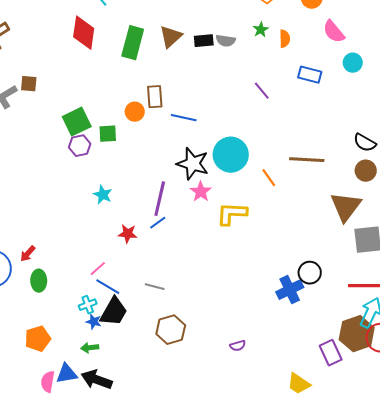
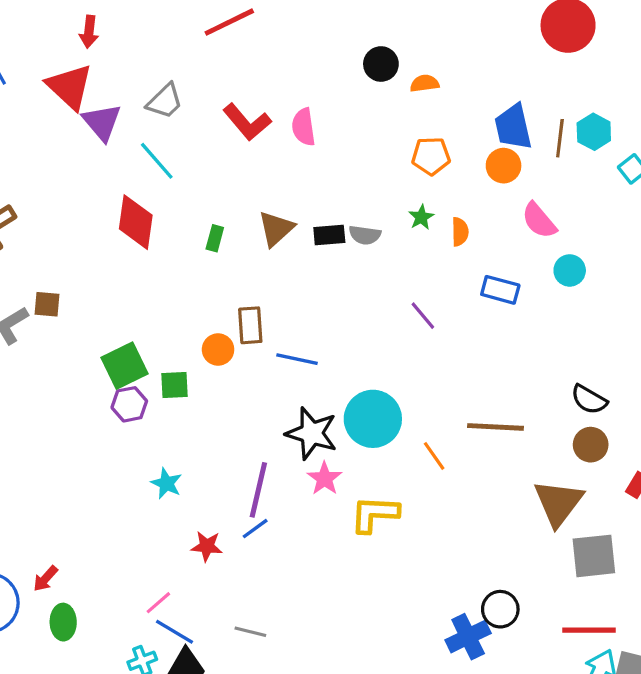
green rectangle: (133, 43) -> (215, 238), size x0.5

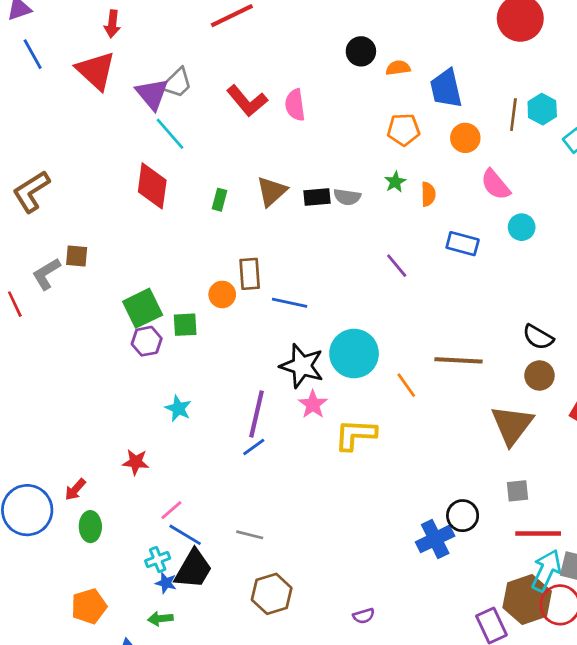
purple triangle: (102, 122) -> (152, 94), moved
blue trapezoid: (513, 127) -> (446, 88), moved
red star: (207, 546) -> (136, 462), moved
gray square: (594, 556) -> (518, 491), moved, size x0.6

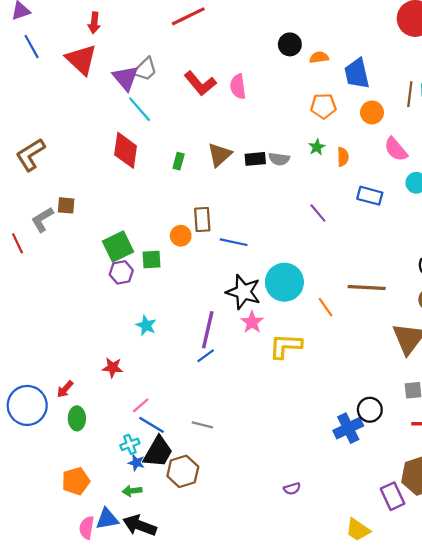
brown hexagon: (272, 594) -> (183, 471), moved

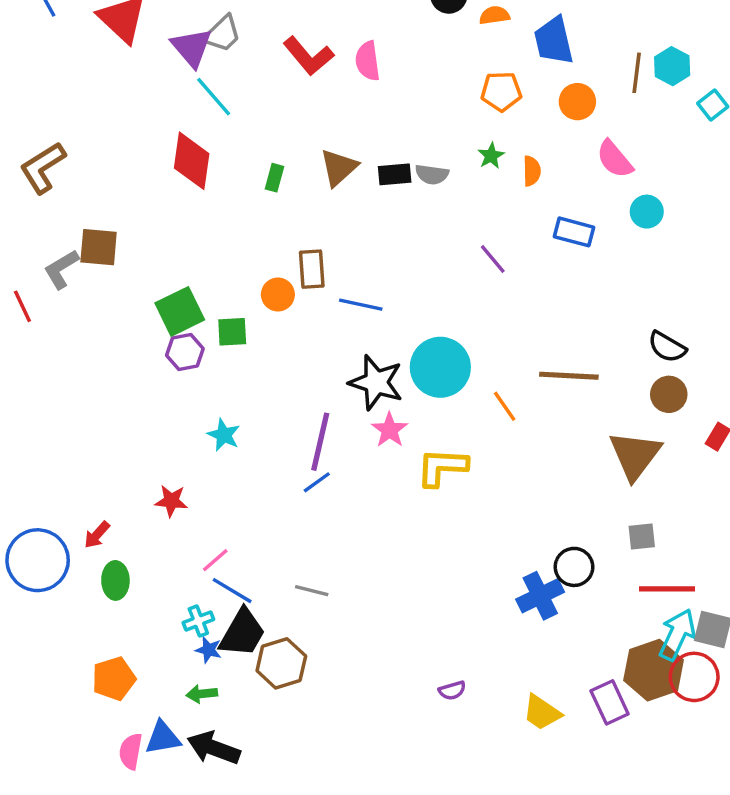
brown square: (66, 205) -> (99, 247), size x1.4
yellow trapezoid: (358, 530) -> (542, 712), moved

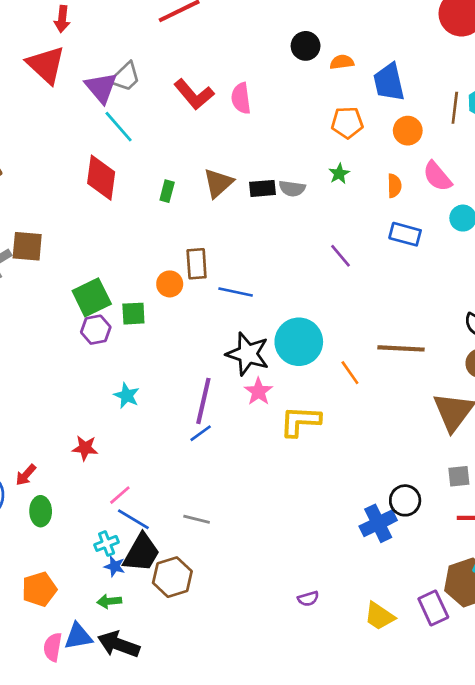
orange semicircle: (532, 171) -> (394, 186), moved

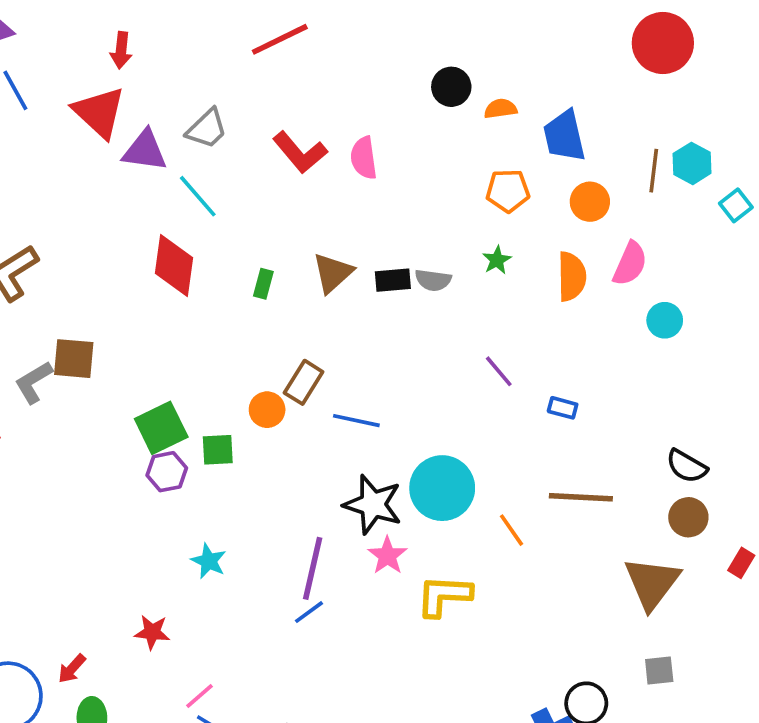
purple triangle: (101, 88) -> (145, 151), moved, turned -42
pink semicircle: (437, 176) -> (630, 264), turned -116
orange semicircle: (394, 186) -> (572, 276), size x1.5
blue rectangle: (405, 234) -> (563, 408), moved, size x0.7
brown rectangle: (197, 264) -> (304, 382), turned 36

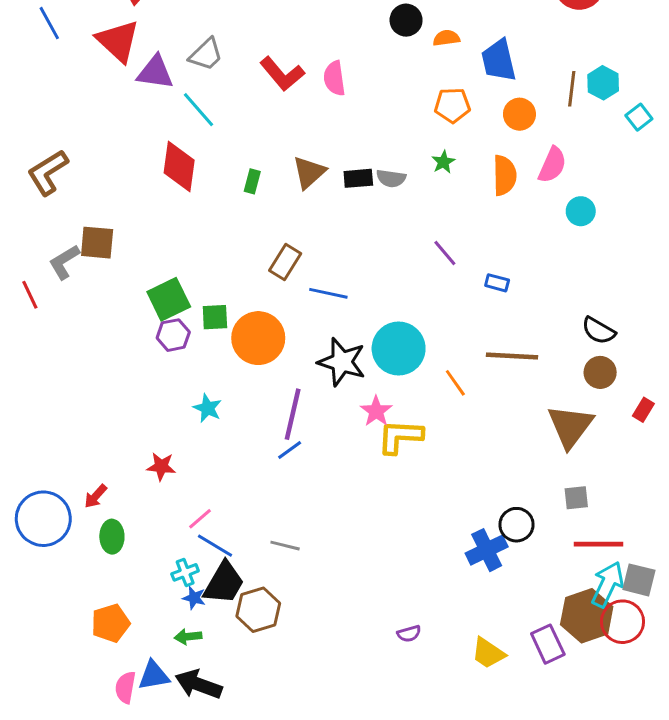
orange circle: (267, 410) -> (258, 338), moved, size x1.8
pink star: (387, 556) -> (376, 411), moved

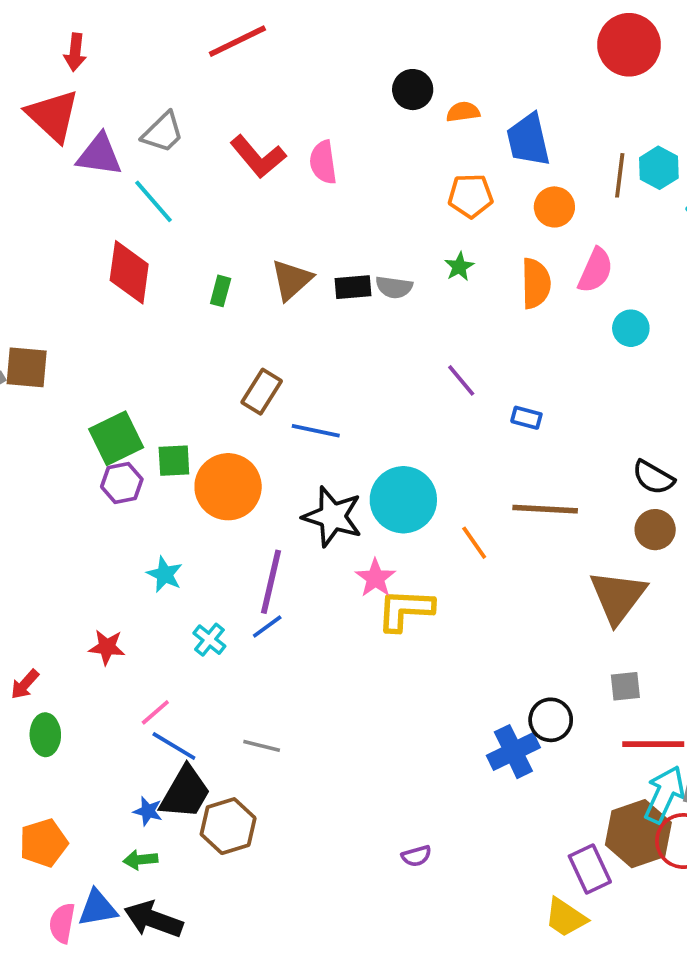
cyan cross: (185, 572) -> (209, 640), moved, turned -30
yellow trapezoid: (488, 653) -> (566, 917), moved

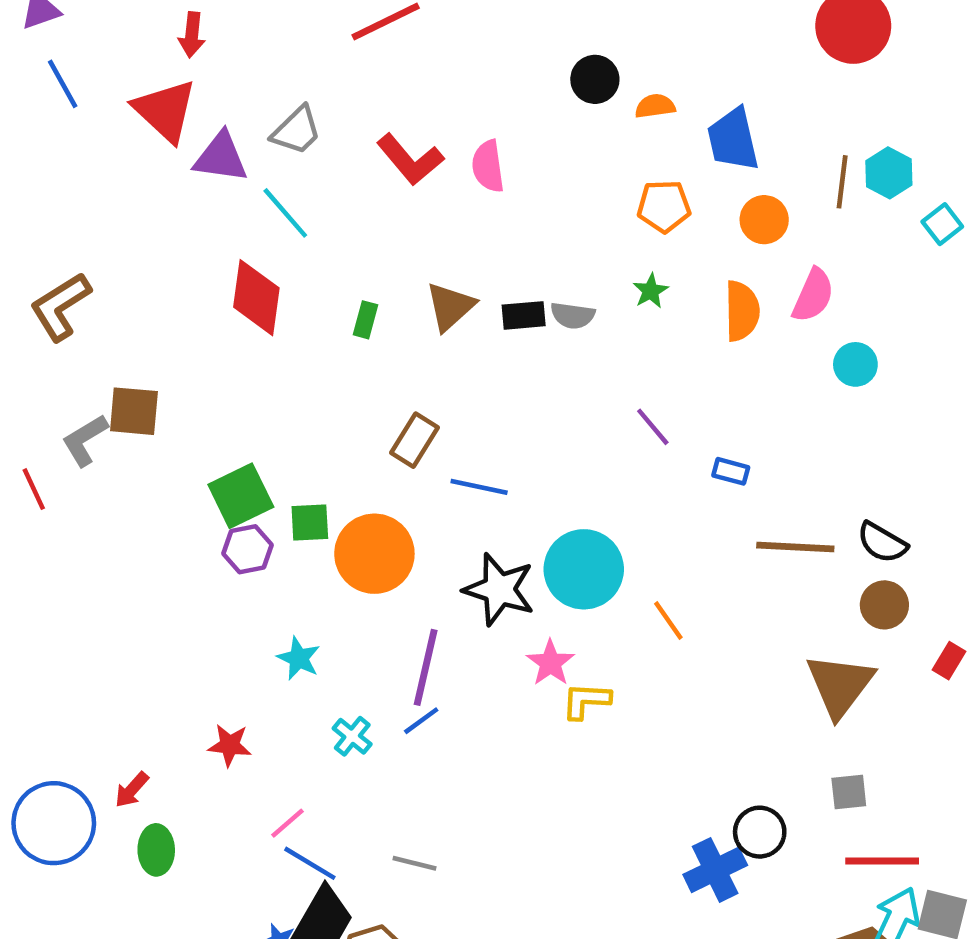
brown line: (545, 509) -> (795, 547), moved
yellow L-shape: (405, 610) -> (586, 701), size x0.7

